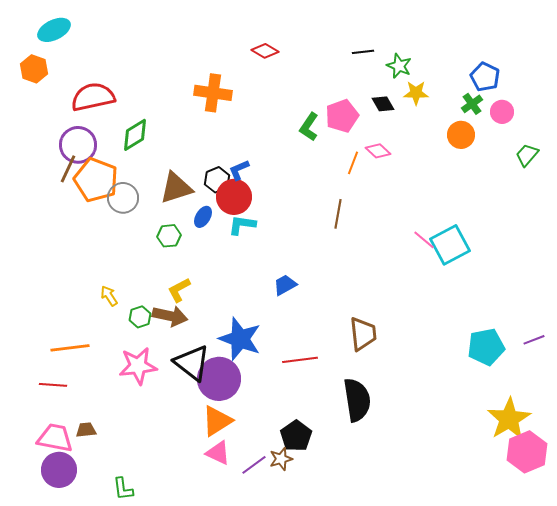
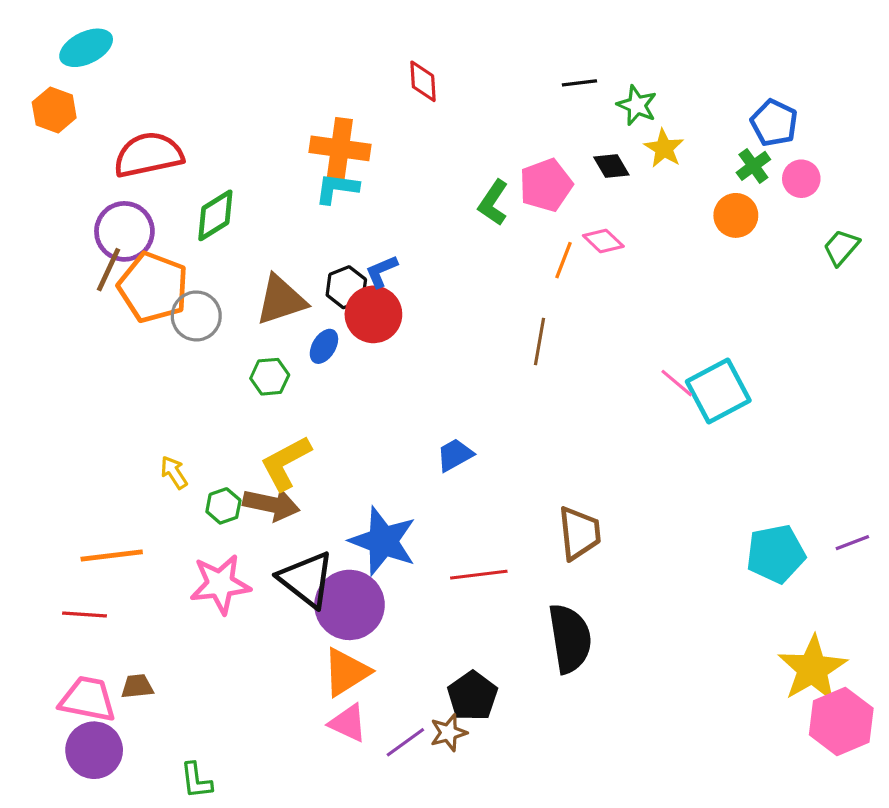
red diamond: (265, 51) -> (423, 81), turned 56
yellow star: (416, 93) -> (664, 148), turned 30
cyan L-shape: (242, 225) -> (337, 188), moved
yellow L-shape: (179, 290) -> (286, 463), size x1.4

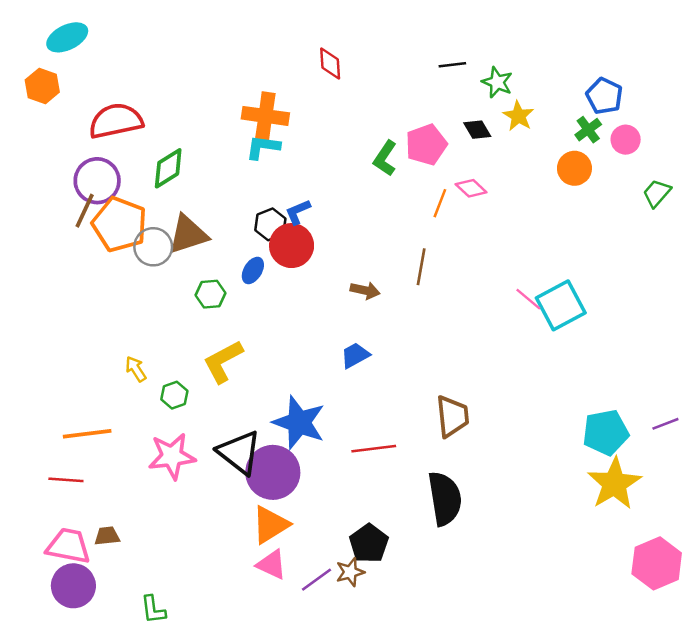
brown triangle: (281, 300) -> (188, 234), moved
brown arrow: (271, 504) -> (365, 290), moved, size x0.7
yellow star: (812, 669) -> (614, 484), moved

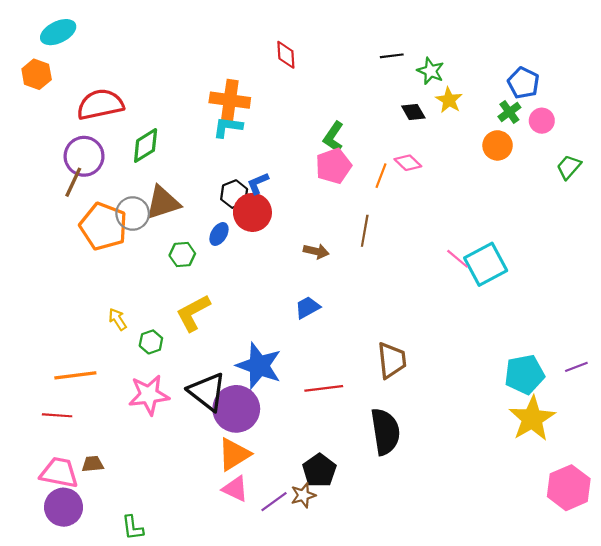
pink pentagon: (426, 145) -> (333, 166), moved
orange pentagon: (120, 224) -> (103, 226), moved

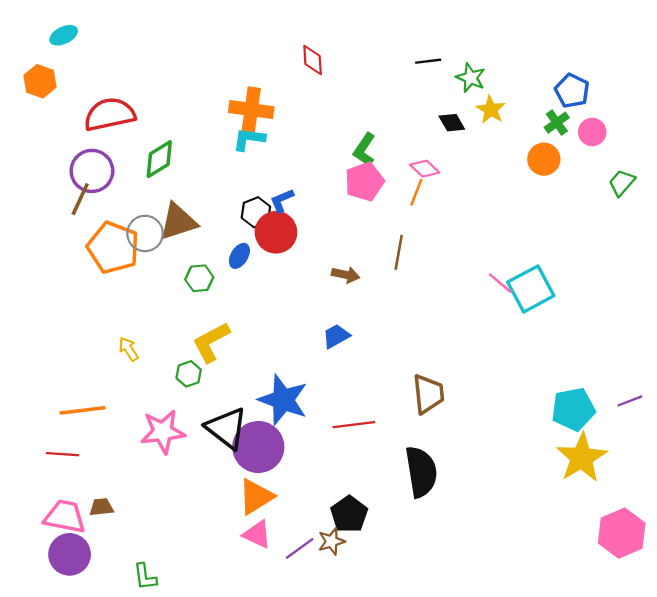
cyan ellipse: (58, 32) -> (64, 35), size x0.7
pink diamond: (408, 163) -> (425, 169), moved
green hexagon: (151, 342) -> (189, 374), moved

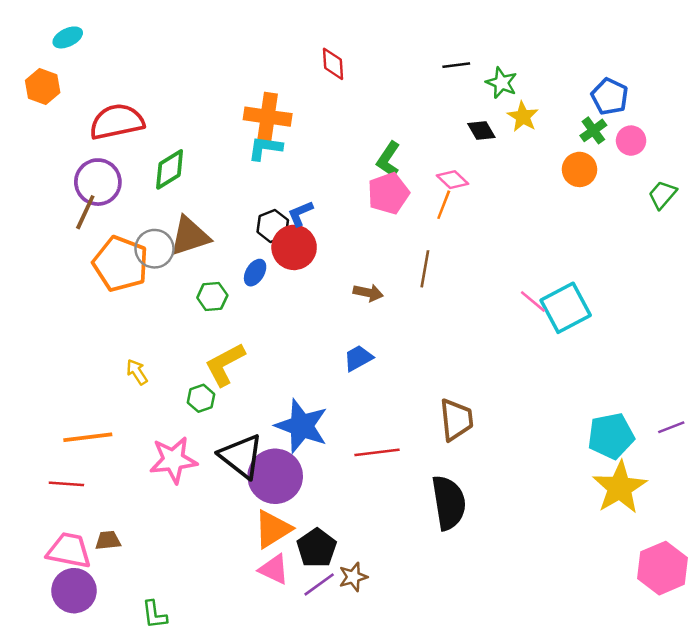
black pentagon: (349, 514) -> (317, 548), moved

